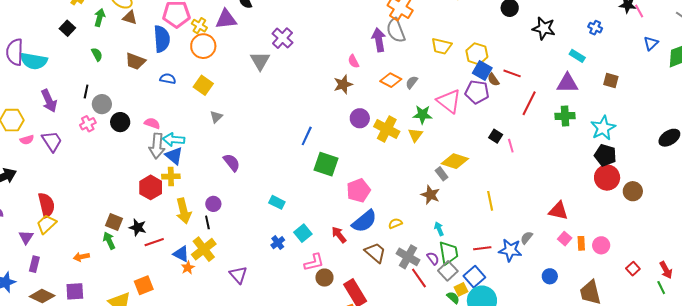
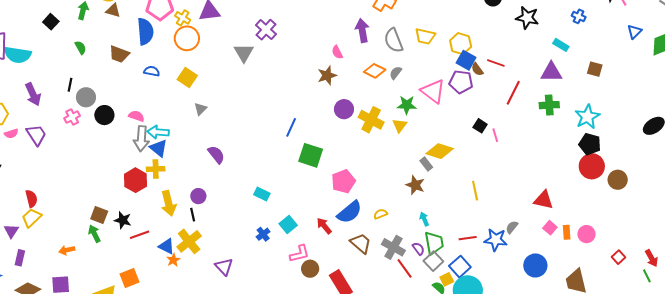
gray semicircle: (396, 30) -> (394, 40), moved
red semicircle: (46, 205) -> (31, 199), size x0.7
blue circle: (550, 276) -> (535, 265), size x1.5

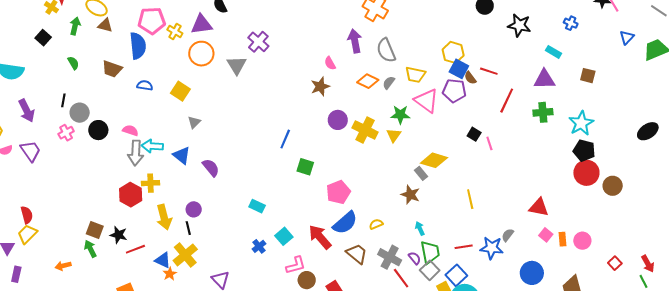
yellow trapezoid: (425, 36) -> (415, 75), moved
orange circle: (187, 38) -> (201, 54), moved
blue triangle: (159, 148) -> (182, 155), moved
green square: (311, 155) -> (305, 167), size x0.7
red arrow: (324, 226) -> (320, 237), size x1.5

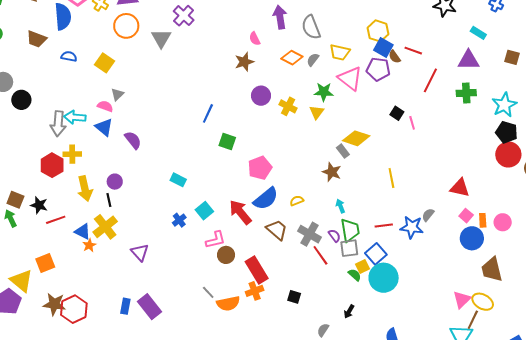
pink semicircle: (130, 130) -> (105, 106), moved
yellow cross: (365, 130) -> (288, 106), size x0.7
gray square: (430, 270) -> (349, 248), turned 36
blue circle: (532, 273) -> (472, 238), moved

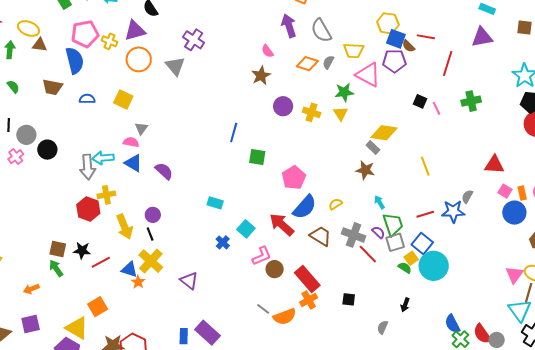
green cross: (466, 93) -> (471, 101), moved

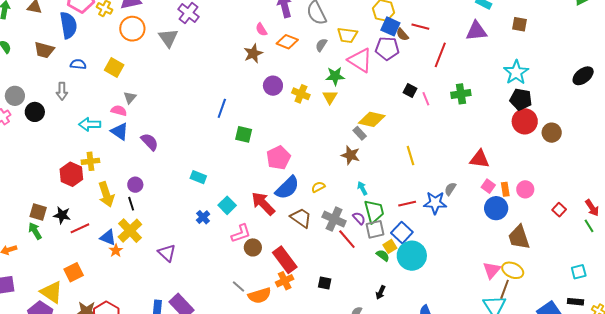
orange diamond: (307, 64) -> (287, 42), moved
gray arrow: (88, 167) -> (62, 91), moved, size x0.7

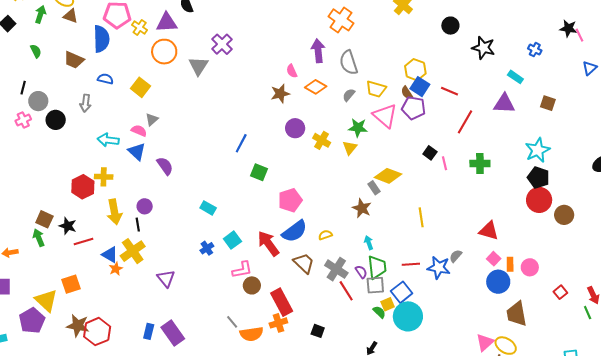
brown semicircle: (402, 35) -> (407, 93), moved

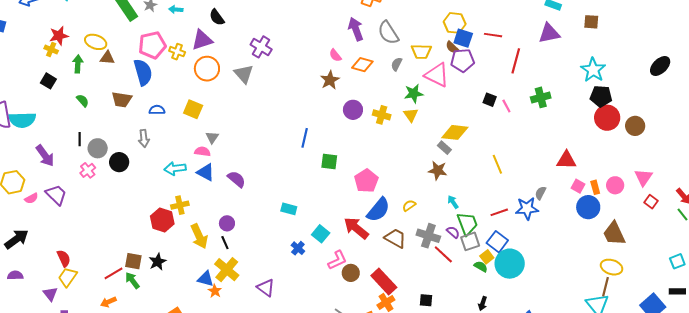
black star: (68, 226) -> (158, 262), turned -30
red line: (84, 242) -> (114, 273), moved
pink triangle: (485, 342) -> (643, 177), moved

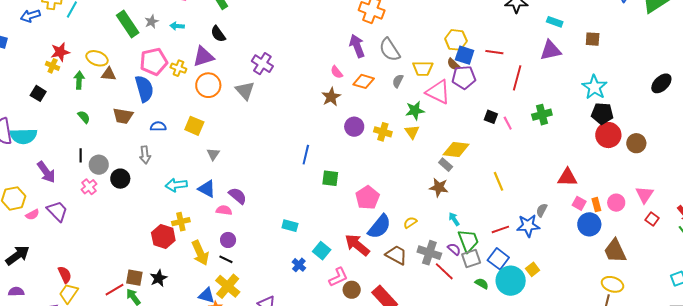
black square: (48, 81) -> (38, 93), moved
pink semicircle: (202, 152) -> (224, 210), moved
black line: (225, 243) -> (226, 259), turned -40
yellow square: (487, 257) -> (533, 269), moved

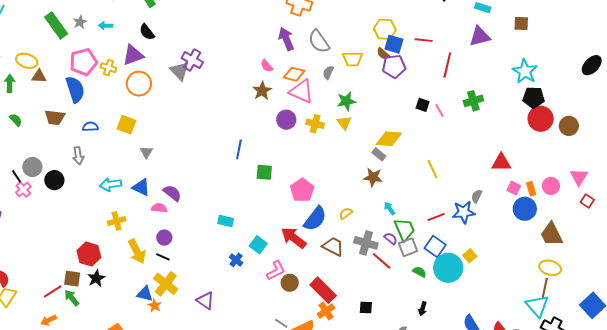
gray triangle: (245, 91) -> (180, 71), moved
pink triangle: (438, 92) -> (302, 91), moved
black line: (81, 155) -> (16, 176), moved, turned -32
red hexagon: (163, 237) -> (89, 254), moved

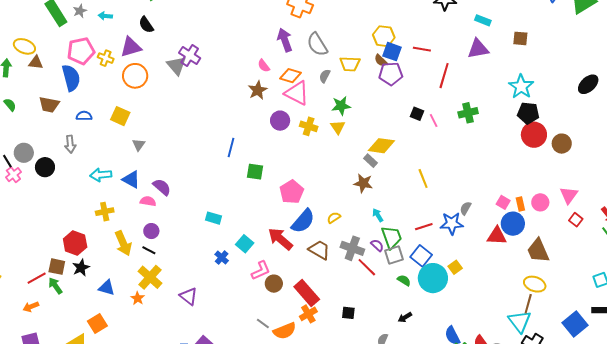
red triangle: (501, 163) -> (497, 236), moved
blue triangle: (145, 294) -> (107, 288), moved
black arrow: (423, 309) -> (405, 317), turned 40

